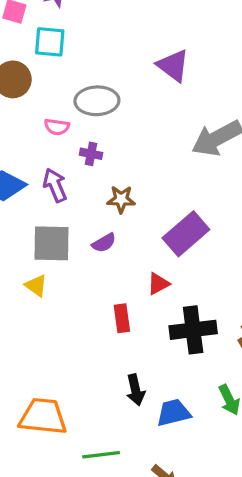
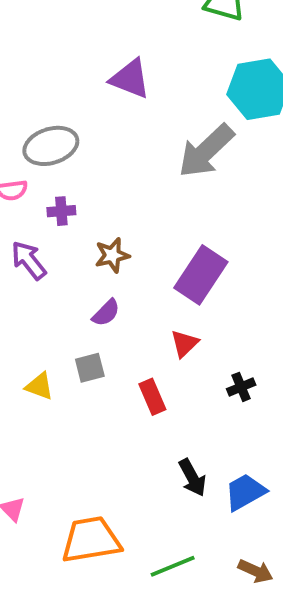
gray square: (52, 243) -> (90, 368), moved, size x0.6
black cross: (193, 330) -> (241, 387), size x0.5

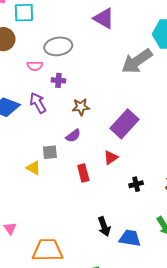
gray square: (90, 368) -> (50, 152), moved
red rectangle: (152, 397) -> (83, 173), moved
blue trapezoid: (245, 492) -> (130, 238), turned 30

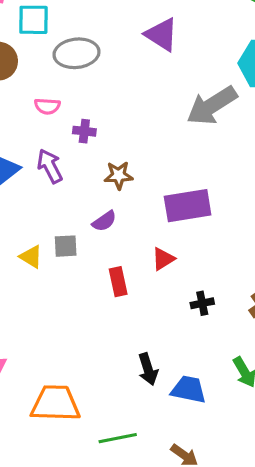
gray ellipse: (58, 46) -> (76, 53), moved
purple rectangle: (124, 124) -> (188, 206), turned 36
yellow triangle: (33, 168) -> (31, 257), moved

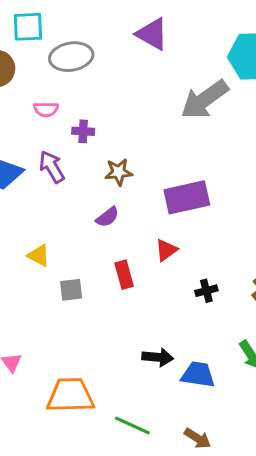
gray square: (66, 246) -> (71, 290), moved
black arrow: (148, 369) -> (158, 357), turned -64
green line: (118, 438) -> (132, 425), turned 39

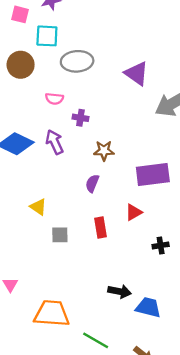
purple triangle: (152, 34) -> (137, 73), moved
purple semicircle: (107, 217) -> (92, 183), turned 144

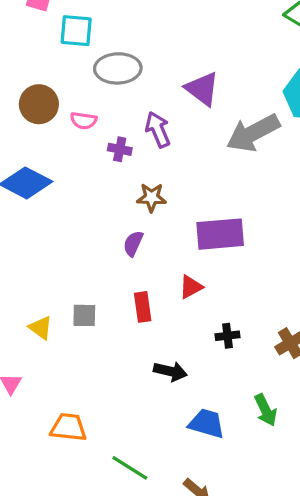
brown circle: (21, 65) -> (39, 104), moved
purple arrow: (55, 142) -> (158, 130), moved
yellow triangle: (38, 207) -> (41, 328), moved
black arrow: (119, 291) -> (170, 371), moved
orange trapezoid: (52, 314) -> (68, 427), size x0.7

